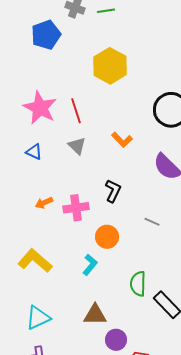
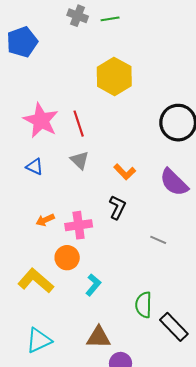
blue pentagon: (46, 35) -> (22, 42), moved
orange L-shape: (122, 140) -> (125, 172), moved
orange circle: (107, 237) -> (67, 258), moved

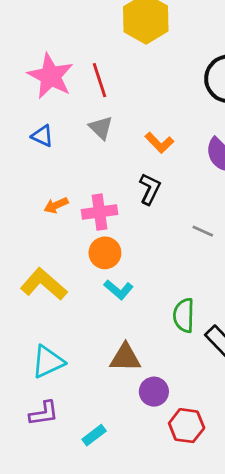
orange circle: (67, 258) -> (105, 253), moved
cyan L-shape: (93, 285) -> (119, 290), turned 90

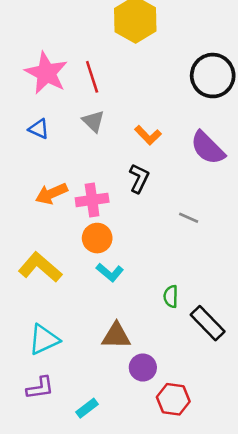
orange arrow: (56, 205) -> (51, 194), size x1.4
green semicircle: (184, 315) -> (171, 296), size x0.7

